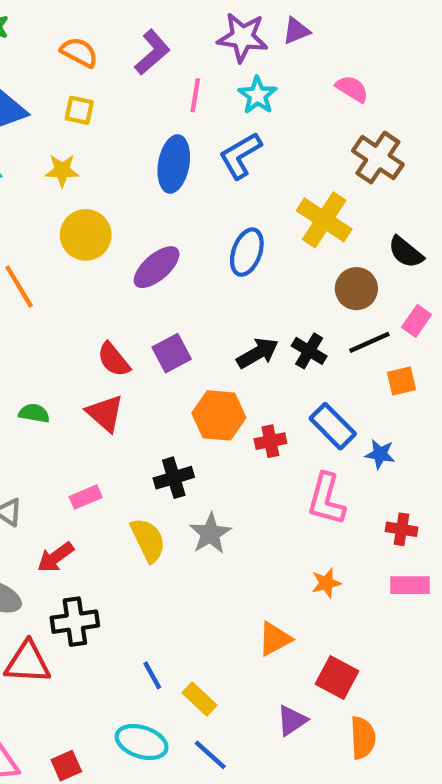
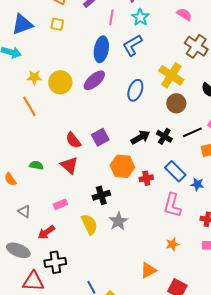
yellow star: (62, 170) -> (34, 77), moved
purple ellipse: (157, 267) -> (94, 80), moved
brown circle: (356, 289) -> (176, 103), moved

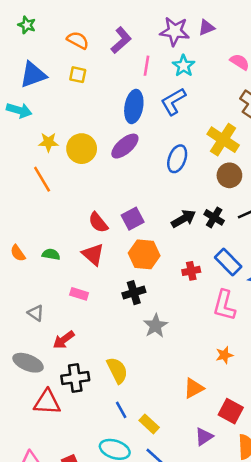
orange hexagon: (122, 166) -> (144, 254), moved
orange semicircle: (10, 179) -> (18, 253), moved
pink rectangle: (60, 204) -> (79, 294), moved, turned 40
yellow semicircle: (89, 224) -> (117, 370), moved

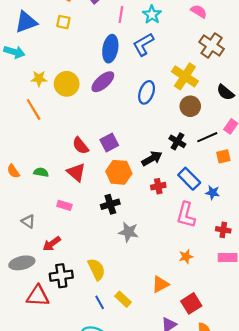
black arrow: (184, 219) -> (152, 158), moved
gray star: (156, 326) -> (128, 232), turned -30
gray ellipse: (28, 363) -> (22, 263), turned -35
red square: (231, 411) -> (191, 303), turned 30
yellow rectangle: (149, 424) -> (123, 299), moved

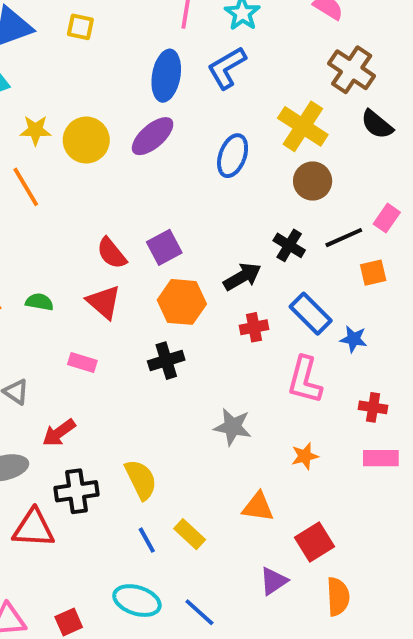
black semicircle: (225, 92) -> (377, 124), moved
gray star: (128, 232) -> (233, 427), moved
orange triangle: (160, 284) -> (258, 507), turned 36

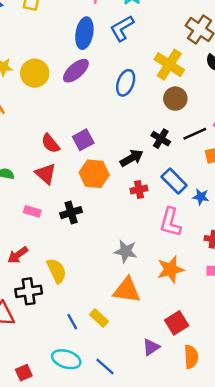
black cross: (166, 361) -> (71, 213), moved
orange star: (305, 456) -> (170, 270), size x1.6
yellow semicircle: (141, 480) -> (57, 271), moved
orange triangle: (258, 507) -> (127, 290), moved, size x1.4

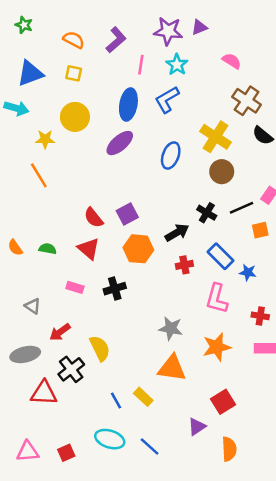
yellow circle: (35, 73) -> (75, 117), moved
black cross: (29, 291) -> (71, 369), turned -30
orange semicircle: (191, 357) -> (229, 449), moved

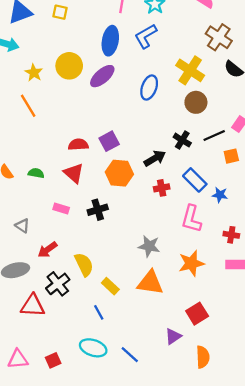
yellow circle: (75, 117) -> (69, 66), moved
yellow star: (45, 139) -> (34, 73), turned 30
red semicircle: (94, 218) -> (78, 145), turned 126
yellow rectangle: (143, 397) -> (110, 286), moved

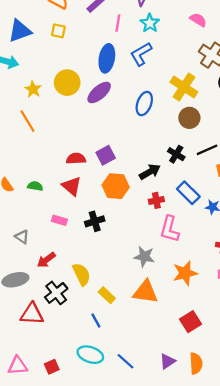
pink L-shape: (191, 219) -> (170, 229), moved
purple triangle: (173, 336) -> (167, 361), moved

